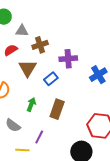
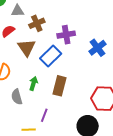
blue rectangle: (51, 79) -> (51, 56), size x1.5
gray semicircle: (13, 125) -> (17, 97), moved, turned 42

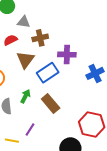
brown rectangle: (59, 86) -> (51, 103), turned -66

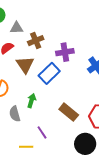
brown rectangle: (51, 103) -> (69, 112), moved
purple line: (30, 129) -> (42, 132), turned -56

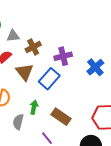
brown rectangle: (69, 112) -> (61, 117), moved
gray semicircle: (15, 114) -> (18, 122), turned 35

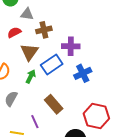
blue cross: (95, 67) -> (83, 73), moved
green arrow: (34, 107) -> (31, 76), moved

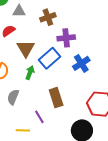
brown cross: (44, 30) -> (48, 17), moved
brown rectangle: (54, 104) -> (56, 98), turned 30

